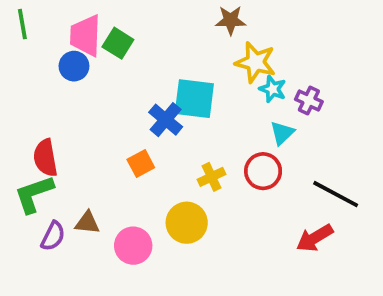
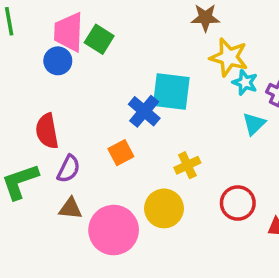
red semicircle: (45, 158) -> (47, 131), moved
red circle: (263, 171) -> (238, 203), moved
purple semicircle: (53, 236) -> (69, 169), moved
pink circle: (133, 246) -> (114, 230), size x1.4

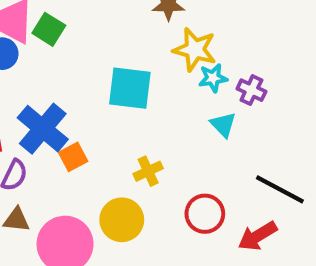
cyan star: (245, 82) -> (213, 78), turned -30
blue cross: (144, 111) -> (43, 129), moved, size x1.4
cyan triangle: (254, 124) -> (223, 125), turned -30

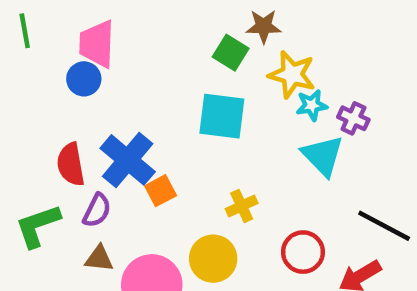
green square: (49, 29) -> (231, 53), moved
cyan triangle: (223, 125) -> (323, 156), size x1.5

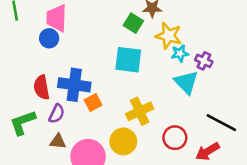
blue cross: (128, 160) -> (74, 85), turned -32
yellow cross: (242, 206) -> (140, 111), size x1.5

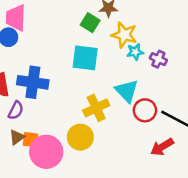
cyan triangle: (186, 82) -> (127, 91), moved
orange square: (93, 102) -> (30, 140), moved, turned 35
red circle: (175, 138) -> (145, 110), moved
brown triangle: (58, 141) -> (17, 137), turned -42

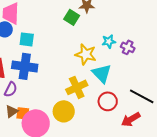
yellow star: (124, 35) -> (86, 54), moved
cyan square: (85, 58) -> (27, 39), moved, size x0.7
red circle: (145, 110) -> (108, 101), moved

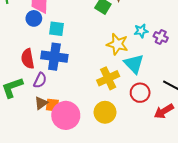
yellow circle: (64, 111) -> (105, 112), moved

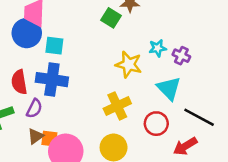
blue circle: (34, 18) -> (27, 33), size x1.5
cyan triangle: (134, 64) -> (169, 88), moved

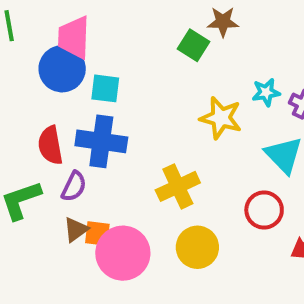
yellow cross: (117, 106) -> (178, 186), moved

